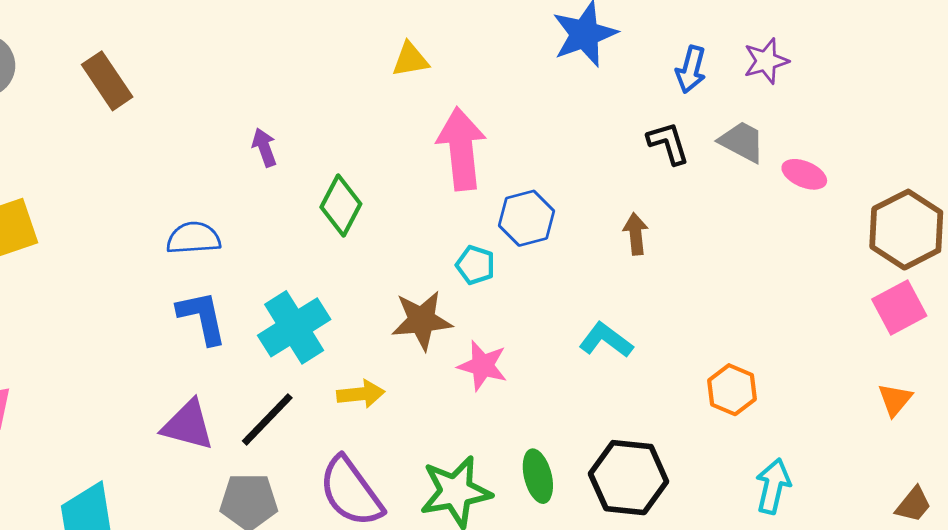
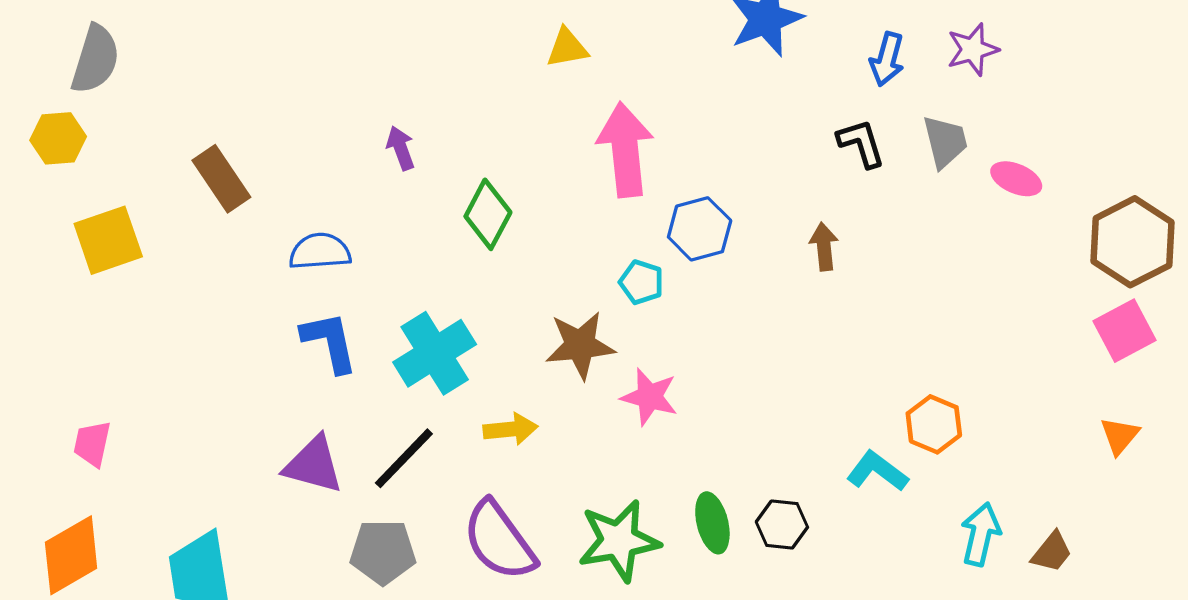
brown rectangle: (107, 81) -> (221, 179), moved
gray trapezoid: (742, 142) -> (945, 142), turned 48
cyan L-shape: (606, 340) -> (877, 471), moved
black hexagon: (629, 478) -> (782, 525), moved, size x0.6
brown trapezoid: (913, 504) -> (1052, 552), moved

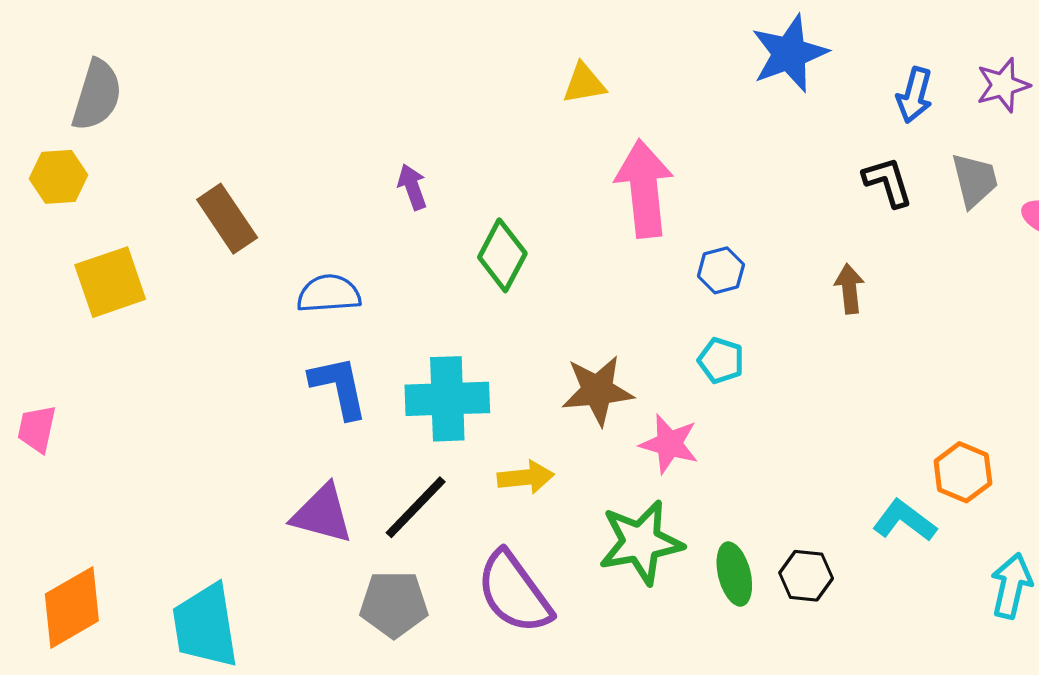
blue hexagon: (700, 229) -> (721, 270), size x0.7
cyan pentagon: (641, 282) -> (721, 360), moved
cyan cross: (435, 353) -> (447, 399), turned 30
pink trapezoid: (92, 444) -> (37, 429), moved
green star: (619, 541) -> (641, 542), moved

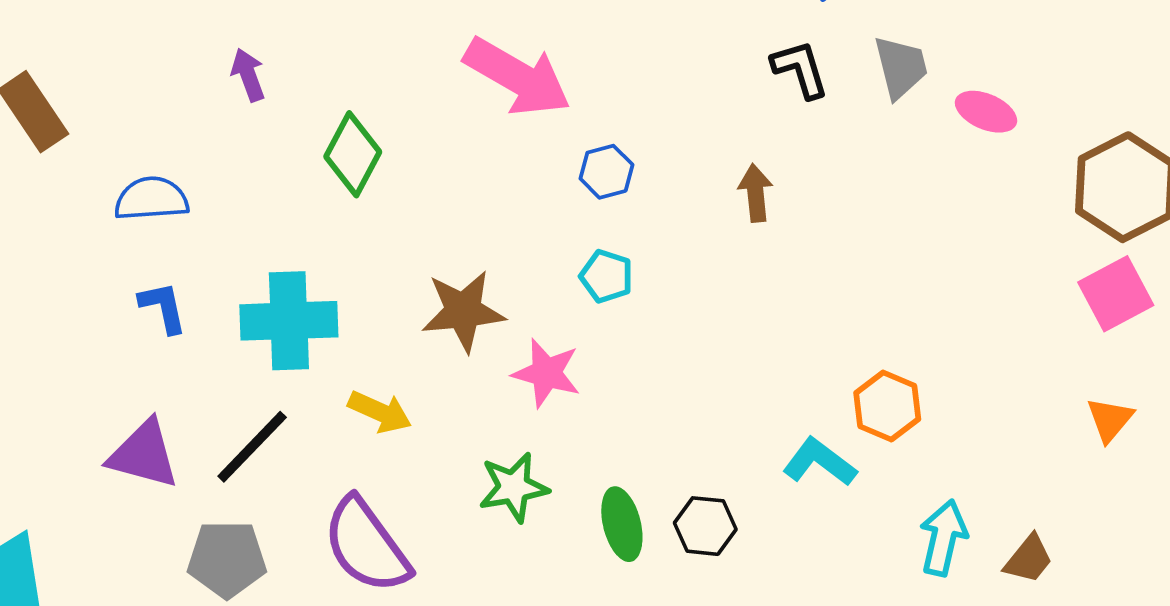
pink arrow: (644, 189) -> (517, 77), turned 126
blue L-shape: (339, 387) -> (163, 307), size x0.7
yellow arrow: (526, 477) -> (380, 412), turned 30
green star: (641, 542) -> (514, 487), size x0.7

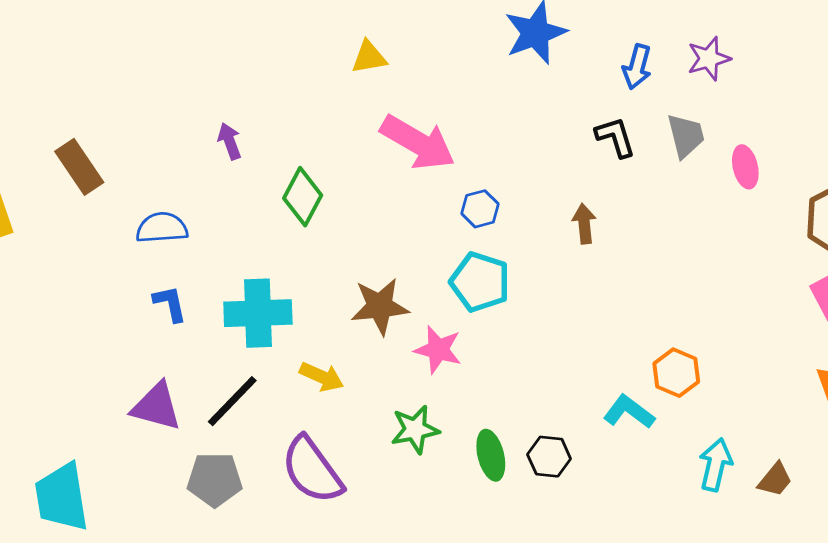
pink ellipse: (986, 112) -> (745, 167), turned 54
cyan pentagon: (606, 276) -> (480, 282), size x1.6

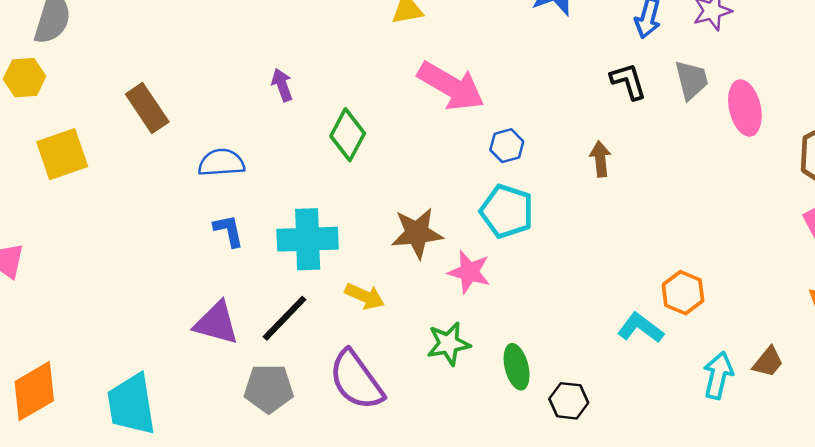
pink ellipse: (745, 167) -> (745, 108), size x1.4
black hexagon: (549, 457) -> (569, 401), moved
brown trapezoid: (775, 480) -> (768, 362), moved

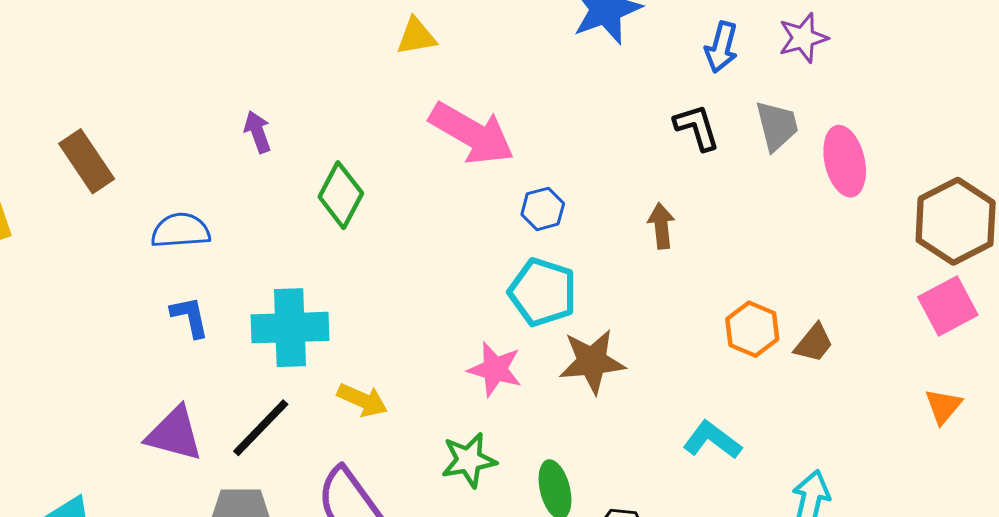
brown star: (417, 233) -> (592, 362), moved
orange hexagon: (683, 293) -> (752, 329), moved
brown trapezoid: (768, 362) -> (814, 343), moved

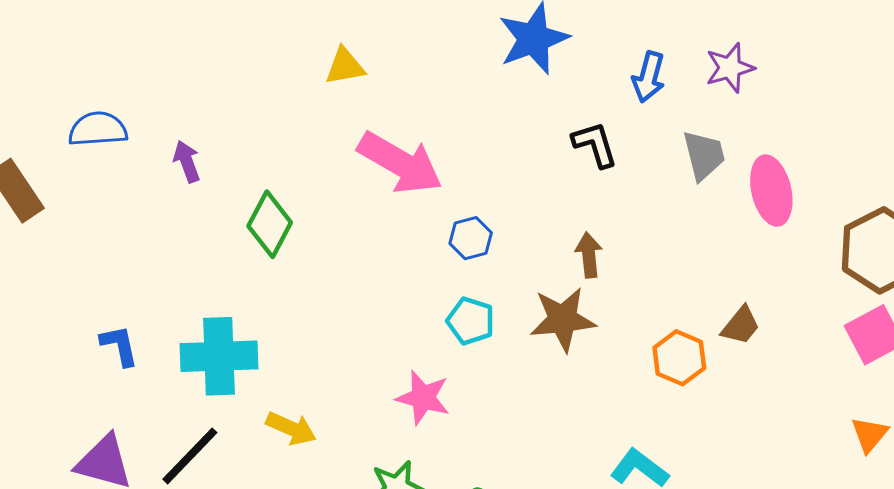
black L-shape: (697, 127) -> (595, 145), moved
blue semicircle: (181, 231) -> (98, 129), moved
cyan pentagon: (543, 292) -> (471, 321), size x0.7
brown trapezoid: (814, 343) -> (741, 326), moved
brown star: (592, 362) -> (563, 319), moved

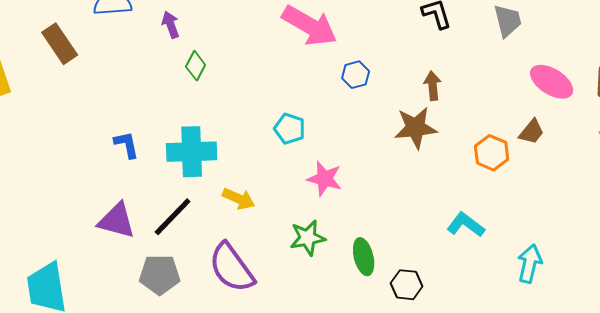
pink ellipse: (771, 191) -> (552, 82), moved, turned -45
green diamond: (270, 224) -> (196, 66), moved, size x0.7
cyan pentagon: (471, 321) -> (290, 129), moved

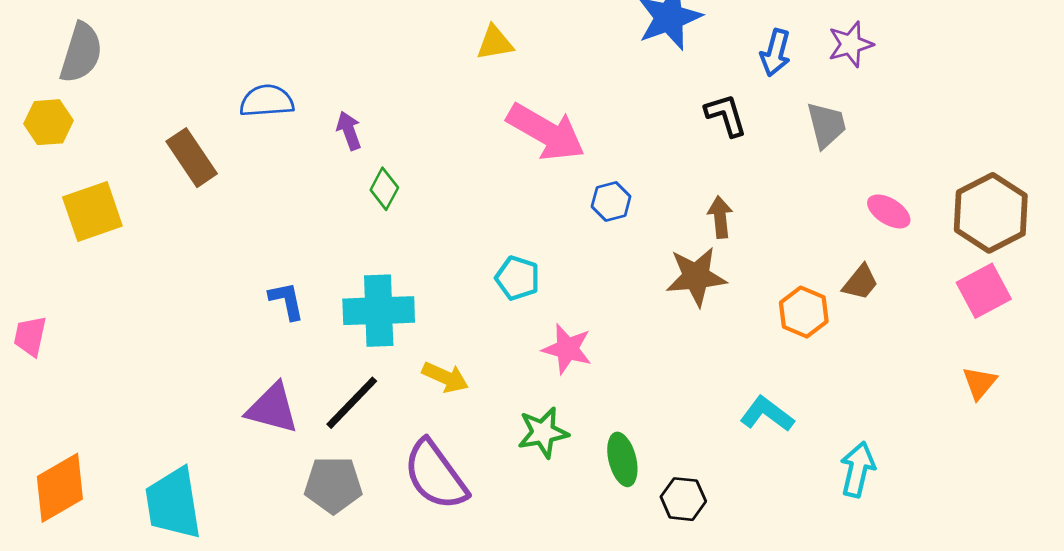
pink ellipse: (552, 82) -> (889, 211), size x0.7

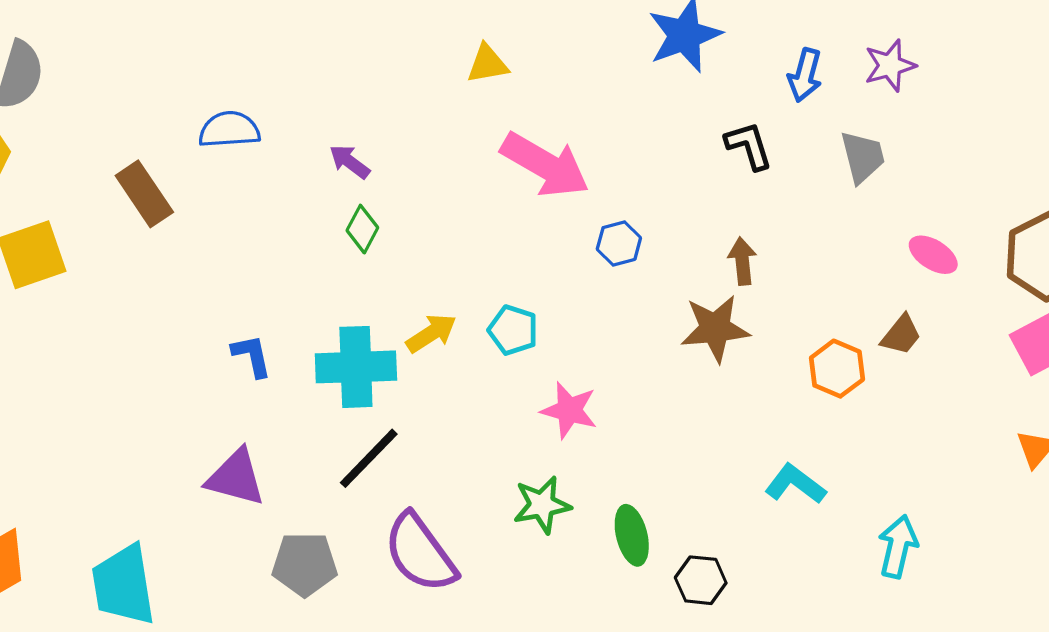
purple arrow: (349, 131) -> (350, 162), moved, turned -33
yellow arrow: (445, 377) -> (431, 333), moved, turned -57
black line: (352, 403) -> (369, 458), moved

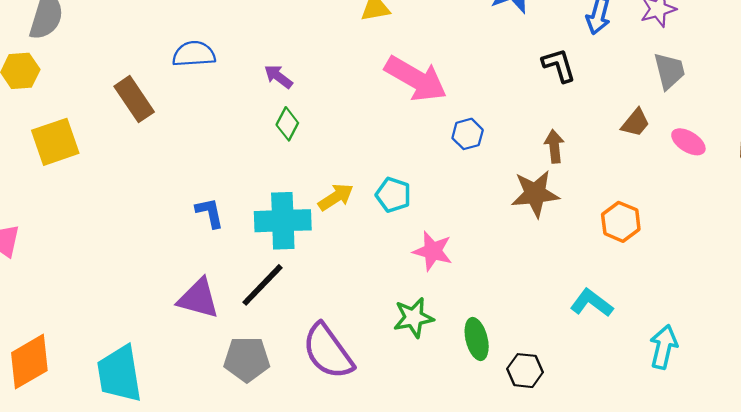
gray trapezoid: (863, 157) -> (669, 71), moved
brown trapezoid: (901, 335) -> (635, 123), moved
black line: (369, 458) -> (263, 285), moved

